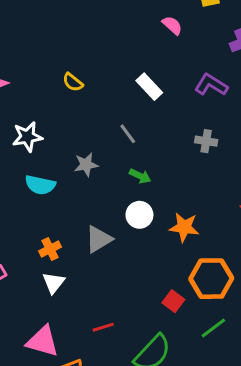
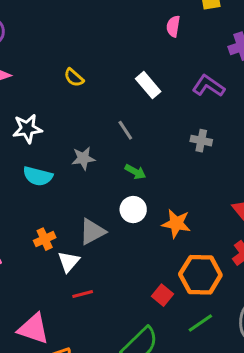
pink semicircle: (172, 25) -> (173, 26), turned -125
white triangle: (54, 283) -> (69, 262), moved
red line: (103, 327) -> (83, 294), moved

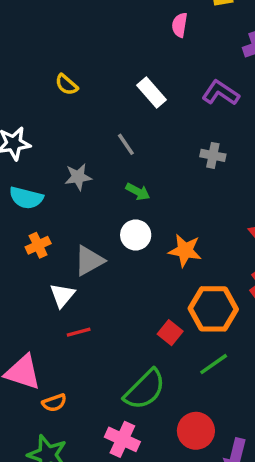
orange cross: (45, 239) -> (38, 245), moved

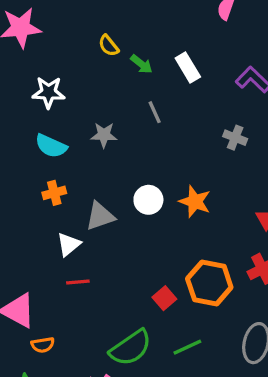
green arrow: (138, 192) -> (141, 64), moved
orange star: (185, 250) -> (195, 202), moved
green line: (214, 364) -> (187, 347), moved

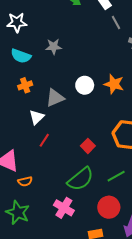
gray line: (155, 112) -> (116, 23), moved
red line: (78, 282) -> (44, 140), turned -48
red square: (164, 298) -> (88, 146), moved

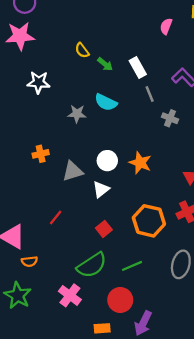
cyan semicircle: (21, 56) -> (106, 102), moved
white triangle: (37, 117) -> (101, 189), moved

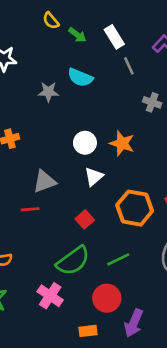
gray cross: (170, 118) -> (152, 102), moved
gray triangle: (73, 171) -> (44, 181), moved
white triangle: (101, 189) -> (94, 177), moved
red line: (56, 218) -> (30, 209), turned 49

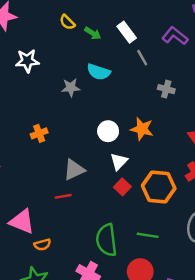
red square: (85, 219) -> (122, 187), moved
green line: (118, 259) -> (148, 235), turned 40
green semicircle: (73, 261) -> (106, 240), turned 124

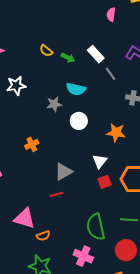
white circle: (108, 131) -> (79, 121), moved
red square: (122, 187) -> (105, 182), turned 32

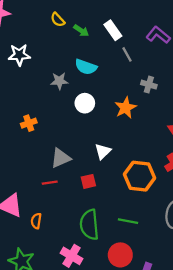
orange star: (116, 133) -> (126, 108), moved, turned 30
red square: (105, 182) -> (88, 181), moved
orange semicircle: (43, 236) -> (36, 221), moved, turned 112

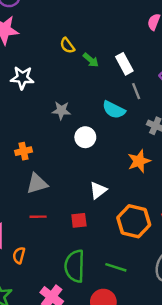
cyan semicircle: (86, 67) -> (114, 110), moved
orange star: (126, 108) -> (139, 161), moved
gray triangle: (61, 158) -> (37, 184), moved

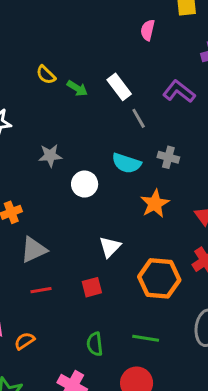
cyan semicircle: (114, 110) -> (126, 163), moved
orange semicircle: (19, 255) -> (24, 341), turned 49
green semicircle: (75, 266) -> (95, 344), size x0.6

